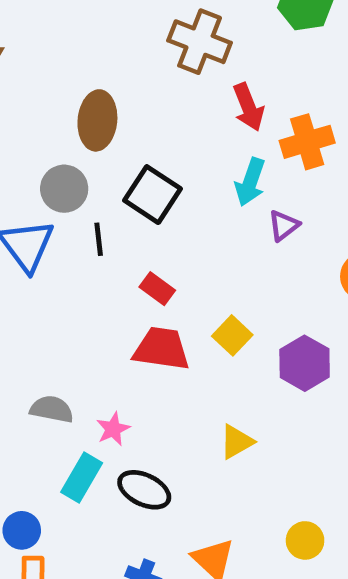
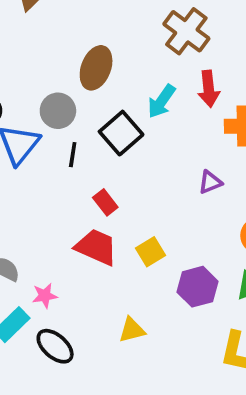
cyan arrow: (250, 182) -> (161, 101), moved

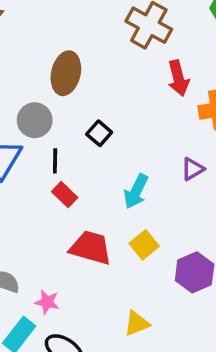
cyan arrow: (161, 101) -> (136, 191), moved
black square: (121, 133) -> (99, 133), size x0.6
red rectangle: (105, 202) -> (65, 195), moved
pink star: (45, 296) -> (47, 302), turned 30

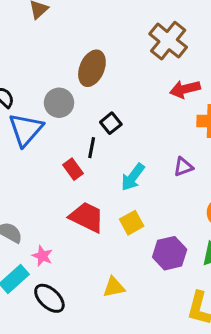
red arrow: (178, 78) -> (185, 89), turned 80
black line: (55, 161) -> (92, 148), moved

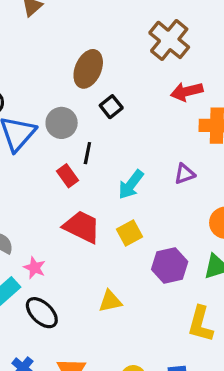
gray circle: (59, 103) -> (62, 123), moved
black square: (111, 123) -> (111, 107), moved

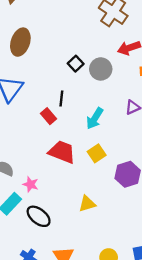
brown ellipse: (88, 69) -> (20, 42), moved
gray circle: (62, 123) -> (101, 69), moved

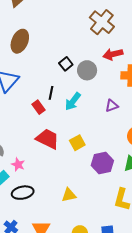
cyan arrow: (95, 118) -> (73, 101), moved
yellow triangle: (87, 204) -> (69, 195), moved
black ellipse: (39, 216) -> (23, 193), turned -55

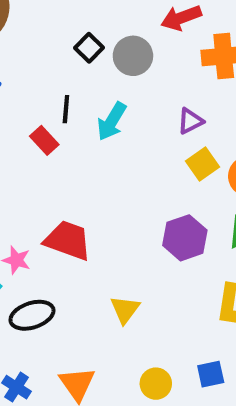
red trapezoid: (48, 139) -> (68, 240), moved
yellow square: (77, 143) -> (202, 164), moved
yellow triangle: (69, 195) -> (125, 310), turned -35

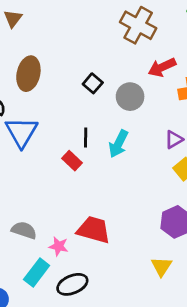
black square: (89, 48) -> (93, 83), moved
yellow triangle: (125, 310) -> (162, 266), moved

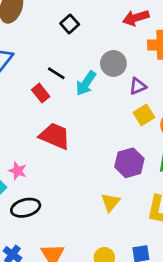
gray circle: (130, 97) -> (113, 63), moved
black line: (86, 138) -> (56, 73), turned -66
red trapezoid: (94, 230) -> (55, 136), moved

